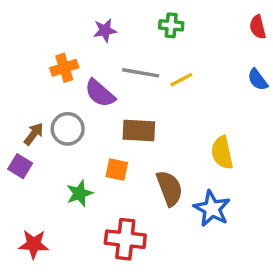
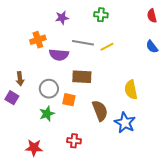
purple semicircle: (100, 93) -> (59, 55), turned -36
gray circle: (68, 129) -> (49, 89), moved
brown arrow: (34, 134) -> (20, 79), turned 136
red cross: (125, 239) -> (74, 141), size x0.6
red star: (34, 244) -> (34, 148), moved

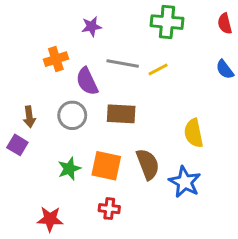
green cross: (101, 15) -> (167, 22), moved, size x1.5
purple semicircle: (59, 55) -> (87, 81), turned 60
gray circle: (49, 89) -> (72, 115), moved
orange square: (69, 100) -> (106, 166), moved, size x1.5

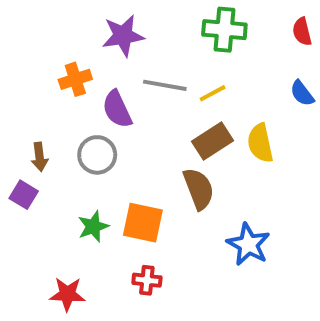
purple star: (91, 26) -> (123, 36), size x1.5
brown rectangle: (121, 114) -> (213, 141), moved, turned -36
yellow semicircle: (194, 133) -> (260, 143), moved
brown semicircle: (148, 164) -> (199, 189), moved

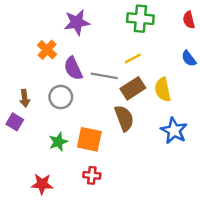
orange cross: (75, 79) -> (47, 50), turned -30
gray line: (165, 85) -> (104, 76), moved
blue star: (248, 244) -> (174, 131), moved

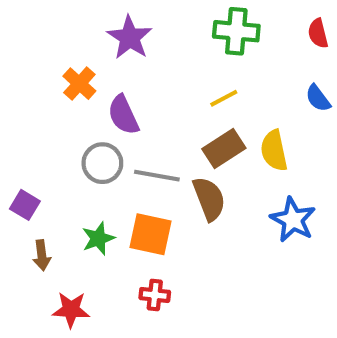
purple star: (77, 22) -> (130, 38), turned -30
gray line: (104, 76) -> (157, 176), moved
brown arrow: (25, 98) -> (42, 255), moved

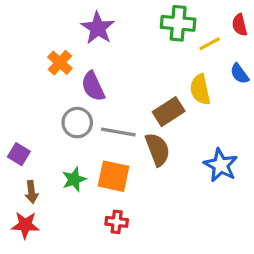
yellow line: (224, 98) -> (210, 44), moved
yellow semicircle: (274, 151) -> (200, 89), moved
red star: (71, 310) -> (25, 225), moved

